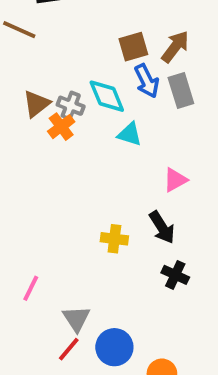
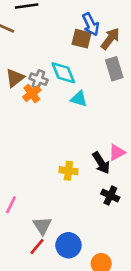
brown square: (133, 47) -> (82, 39), turned 30
blue arrow: (147, 81) -> (91, 24), moved
pink triangle: (175, 180) -> (117, 152), moved

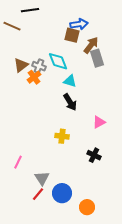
blue arrow: (91, 24) -> (79, 24), turned -72
brown arrow: (110, 39) -> (91, 45), moved
black arrow: (101, 163) -> (70, 102), moved

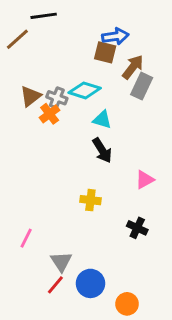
brown line: (12, 26) -> (17, 39), turned -66
gray rectangle: (97, 58) -> (142, 86), turned 42
cyan diamond: (58, 61) -> (85, 90), turned -50

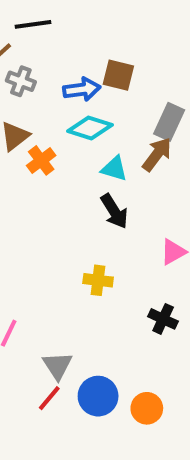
blue arrow: (115, 36) -> (82, 89), moved
brown arrow: (133, 67) -> (157, 154), moved
gray cross: (57, 98) -> (21, 81), moved
orange circle: (127, 304) -> (147, 408), moved

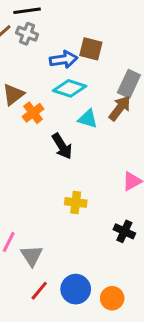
gray cross: (21, 81) -> (27, 34), moved
black arrow: (114, 211) -> (62, 146), moved
gray triangle: (57, 366) -> (32, 256), moved

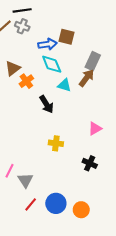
cyan diamond: (70, 88) -> (52, 64), turned 50

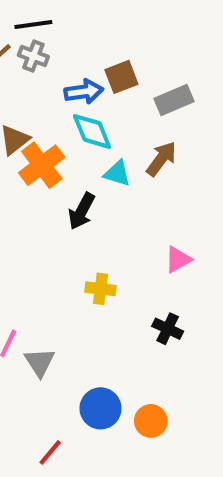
brown square: (66, 37) -> (121, 77), turned -35
gray rectangle: (93, 61) -> (174, 100), moved, turned 42
orange cross: (26, 81) -> (42, 165), size x1.5
black arrow: (46, 104) -> (82, 211), turned 60
red line: (31, 204) -> (50, 452), moved

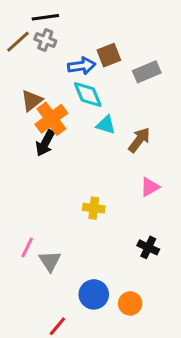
brown arrow: (161, 159) -> (139, 140), moved
black arrow: (82, 211) -> (45, 143), moved
black cross: (168, 329) -> (148, 247), moved

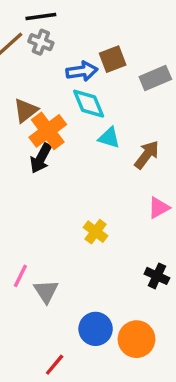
yellow cross: (94, 208) -> (96, 232), turned 30
orange circle: (130, 303) -> (136, 339), size x1.4

